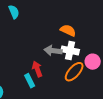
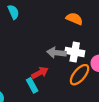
orange semicircle: (68, 30) -> (74, 19), moved
red arrow: (37, 69) -> (40, 73), turned 84

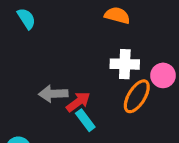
gray arrow: (56, 53) -> (53, 94), moved
cyan rectangle: (32, 85) -> (85, 120), moved

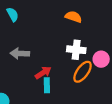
gray arrow: (53, 94) -> (20, 54), moved
cyan rectangle: (85, 120) -> (47, 85), turned 32

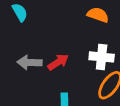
red arrow: (43, 73) -> (58, 62), moved

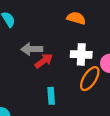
gray arrow: (29, 62) -> (32, 49), moved

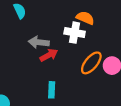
white cross: (81, 54) -> (75, 33), moved
orange ellipse: (90, 79) -> (91, 63), moved

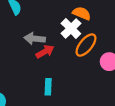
white cross: (75, 33) -> (71, 28), turned 36
orange ellipse: (91, 63) -> (86, 45), moved

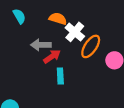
orange semicircle: (82, 13) -> (58, 19), moved
cyan rectangle: (48, 87) -> (60, 76), moved

